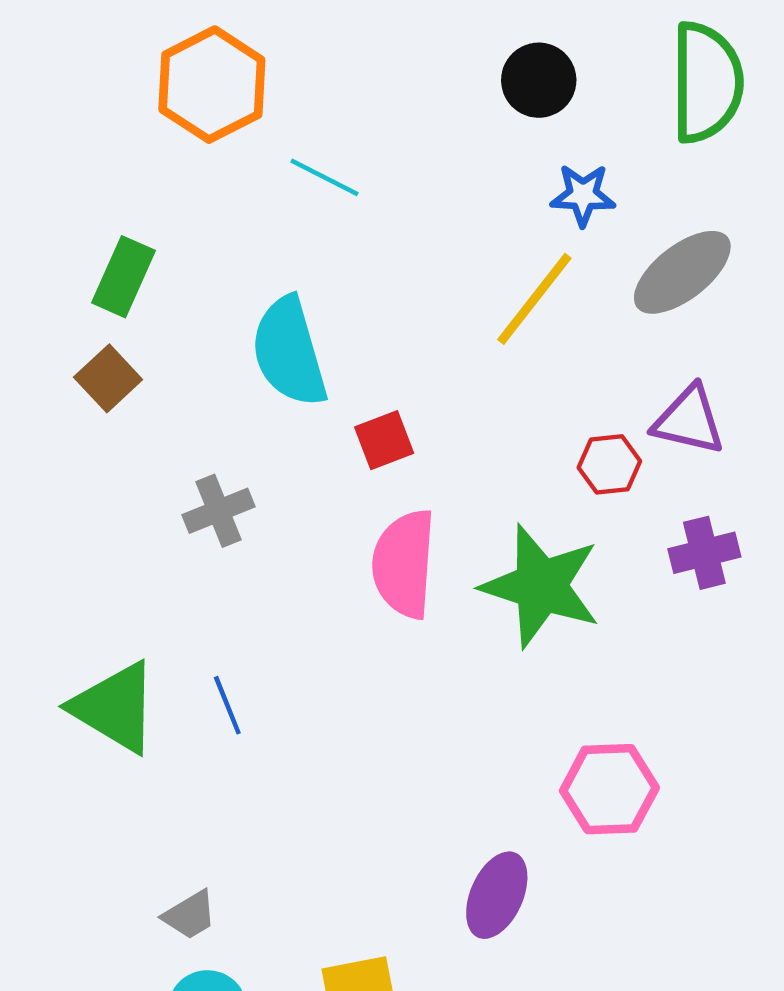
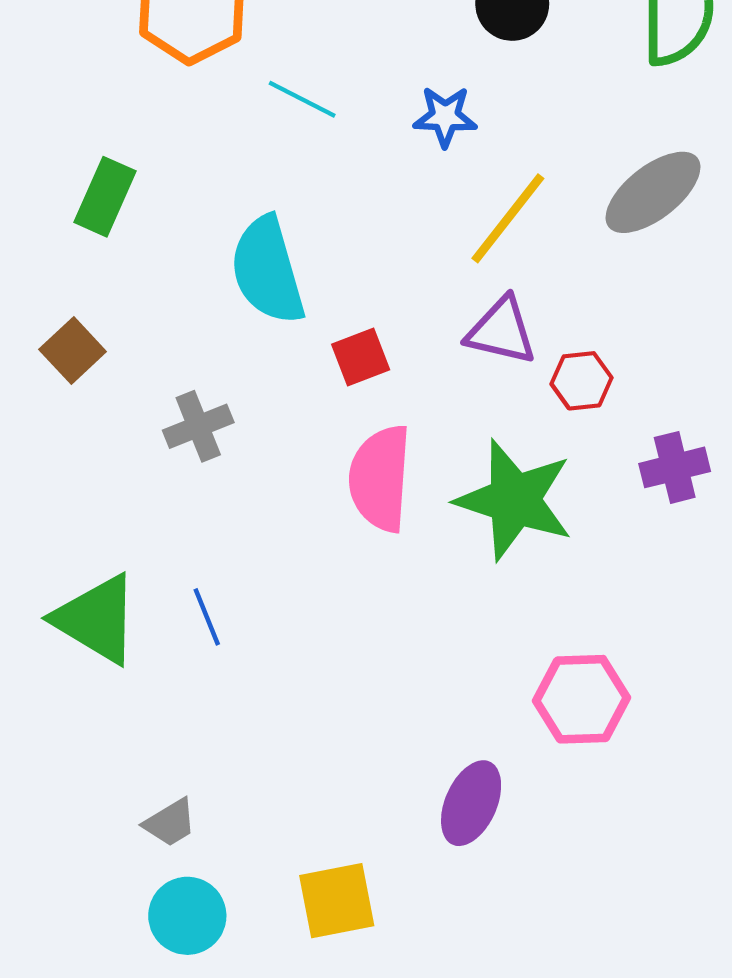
blue star: (583, 195) -> (445, 117), moved
brown square: (108, 378) -> (73, 350), moved
purple triangle: (689, 420) -> (501, 331), moved

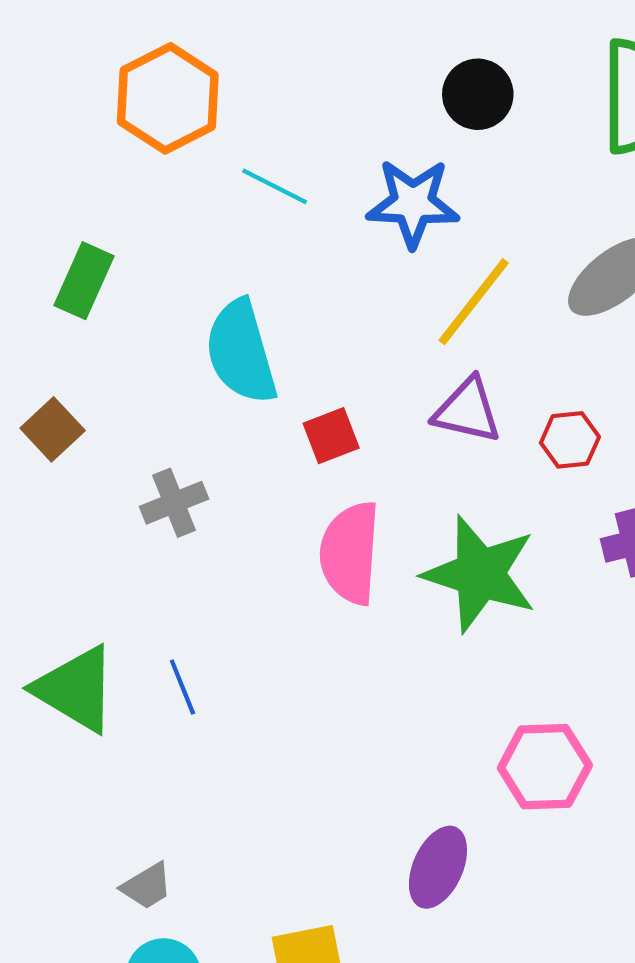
blue star: (445, 117) -> (413, 203), size x1.5
red hexagon: (582, 381) -> (570, 440), moved

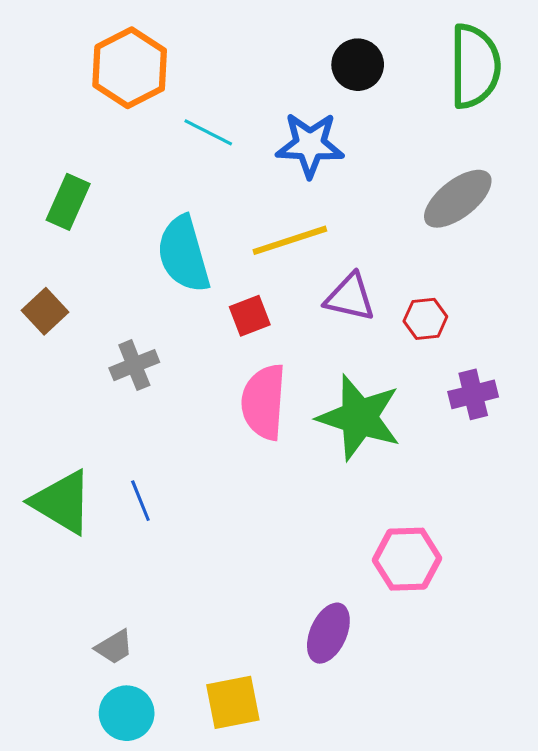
yellow line: (474, 302) -> (290, 240), moved, turned 34

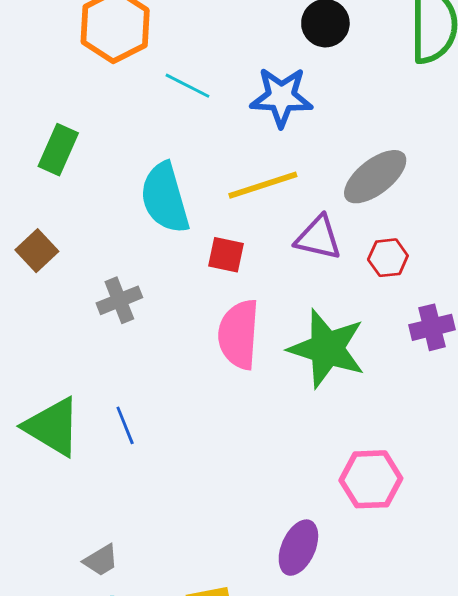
gray ellipse: (458, 199) -> (375, 177), moved
red square: (250, 316) -> (226, 255), turned 33

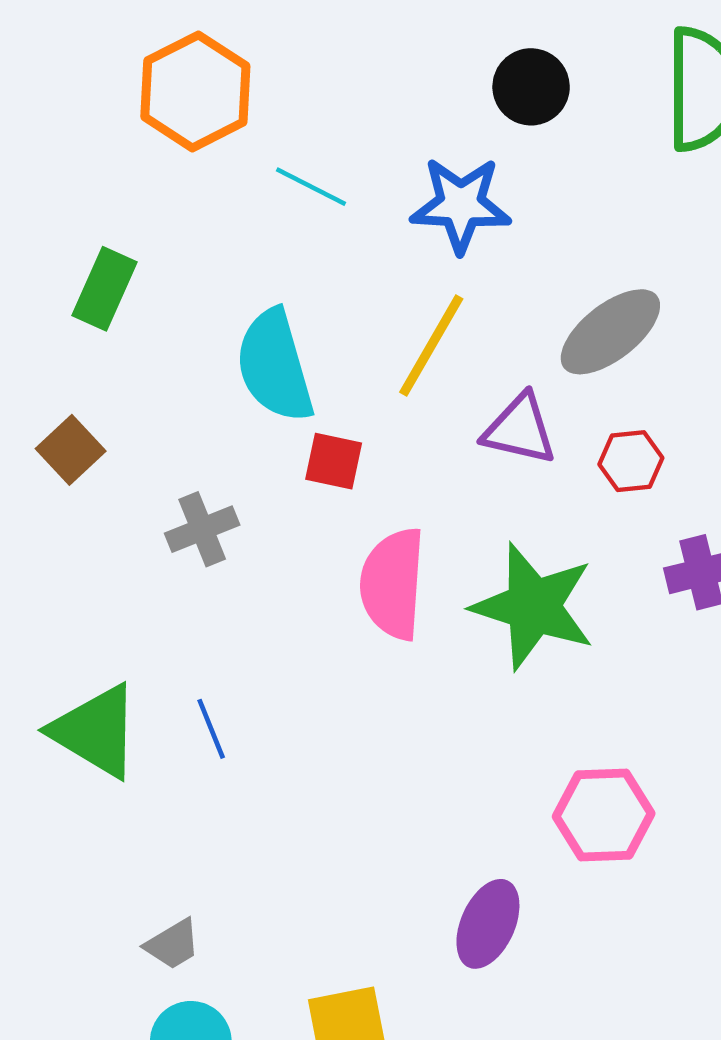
yellow line: (263, 185) -> (431, 345), turned -42
red square: (226, 255) -> (334, 461), moved

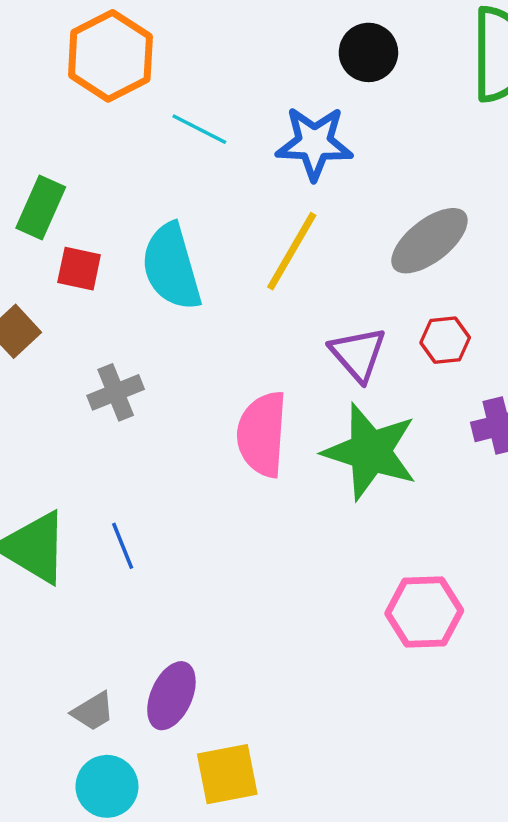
purple triangle: (520, 429) -> (358, 354), moved, turned 36
red square: (334, 461) -> (79, 269), moved
purple ellipse: (488, 924) -> (171, 696), moved

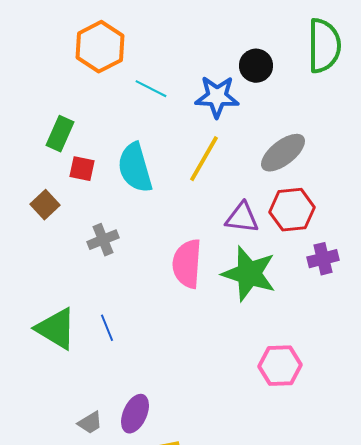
black circle: (368, 52) -> (256, 66), moved
red hexagon: (445, 340) -> (292, 210), size x1.6
purple triangle: (358, 354) -> (242, 218), turned -42

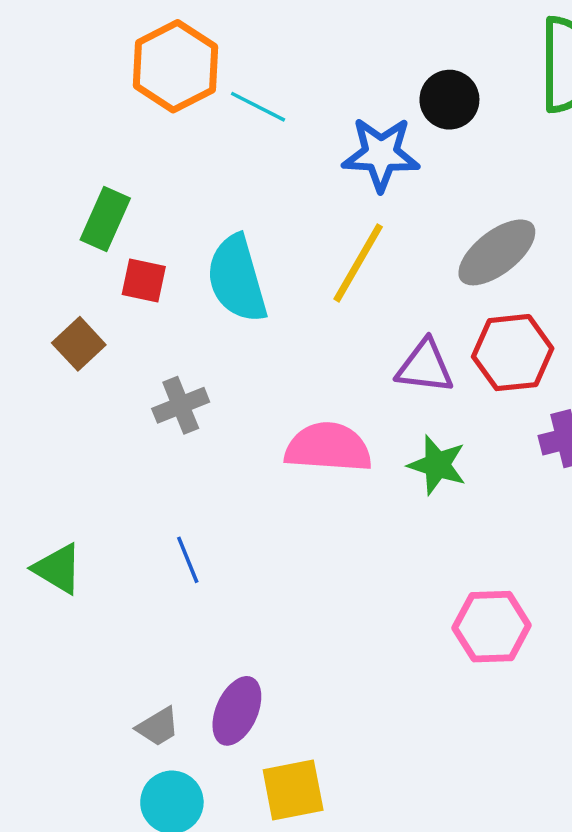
cyan line: (151, 89) -> (258, 107), moved
pink semicircle: (187, 264) -> (328, 447), turned 90
green star: (249, 274) -> (437, 465), size x0.6
green triangle: (56, 329) -> (58, 569), moved, size x0.7

